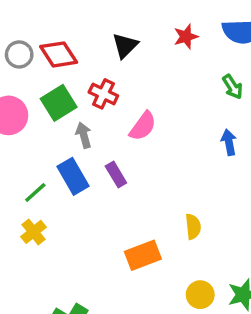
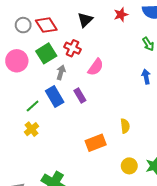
gray arrow: (84, 135) -> (61, 72), turned 32

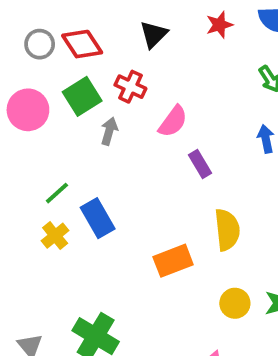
purple rectangle: (80, 95) -> (200, 164), moved
blue rectangle: (55, 97) -> (98, 218), moved
yellow semicircle: (125, 126) -> (227, 230), size x1.5

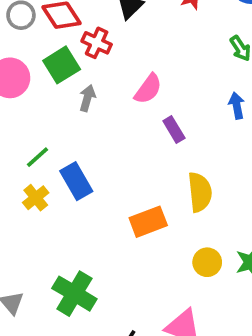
red cross: (130, 87) -> (97, 43), moved

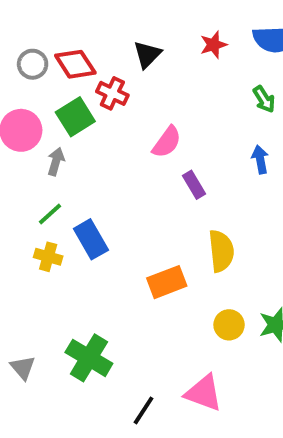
gray arrow: (87, 98) -> (56, 161), moved
yellow cross: (36, 198) -> (48, 257), turned -35

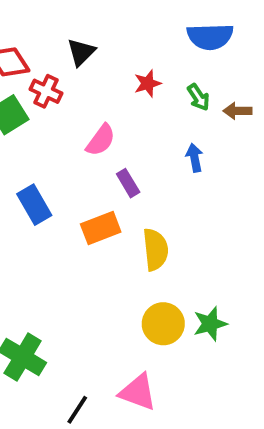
red star: (213, 45) -> (148, 83), moved
blue rectangle: (91, 239) -> (34, 205), moved
orange rectangle: (167, 282) -> (101, 228), moved
yellow circle: (229, 325) -> (163, 324), size x1.4

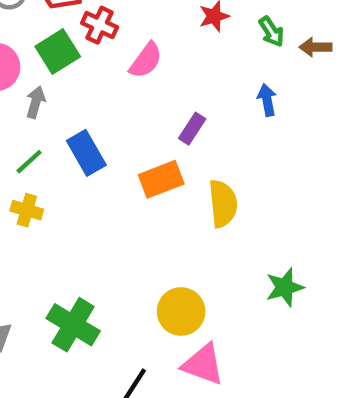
pink semicircle: (101, 140) -> (146, 60), moved
purple rectangle: (128, 183) -> (192, 129), turned 64
yellow circle: (163, 324) -> (181, 312), moved

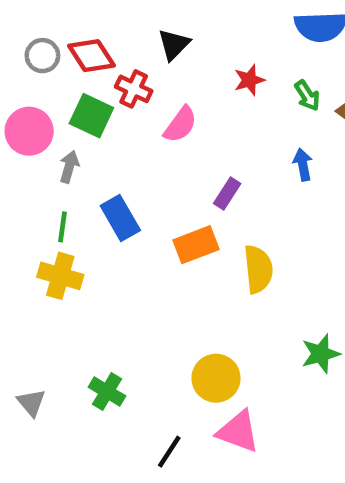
green square: (58, 51) -> (91, 116), turned -33
green line: (29, 162) -> (62, 227), turned -40
yellow cross: (27, 210) -> (60, 276), size x1.4
green cross: (73, 325) -> (107, 392), size x0.7

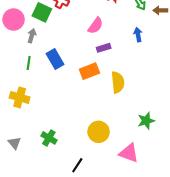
pink semicircle: (180, 125) -> (95, 26), moved
purple rectangle: (227, 194) -> (104, 48), turned 40
yellow cross: (60, 276) -> (20, 97), moved
pink triangle: (238, 432) -> (129, 153), moved

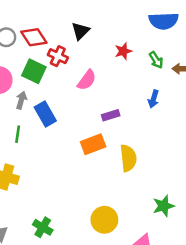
pink semicircle: (95, 26) -> (87, 80), moved
blue arrow: (138, 35) -> (153, 99), turned -152
blue rectangle: (55, 59) -> (45, 114), moved

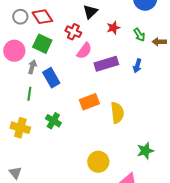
black triangle: (80, 31) -> (90, 12), moved
red cross: (58, 56) -> (73, 32), moved
purple rectangle: (111, 115) -> (106, 64), moved, size x1.6
green cross: (43, 227) -> (53, 121), moved

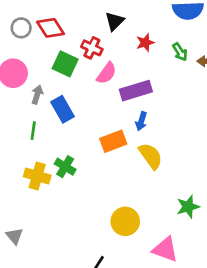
green square: (42, 44) -> (65, 64), moved
blue arrow: (137, 66) -> (141, 121), moved
yellow semicircle: (117, 113) -> (151, 156), turned -30
yellow cross: (20, 128) -> (37, 176), moved

